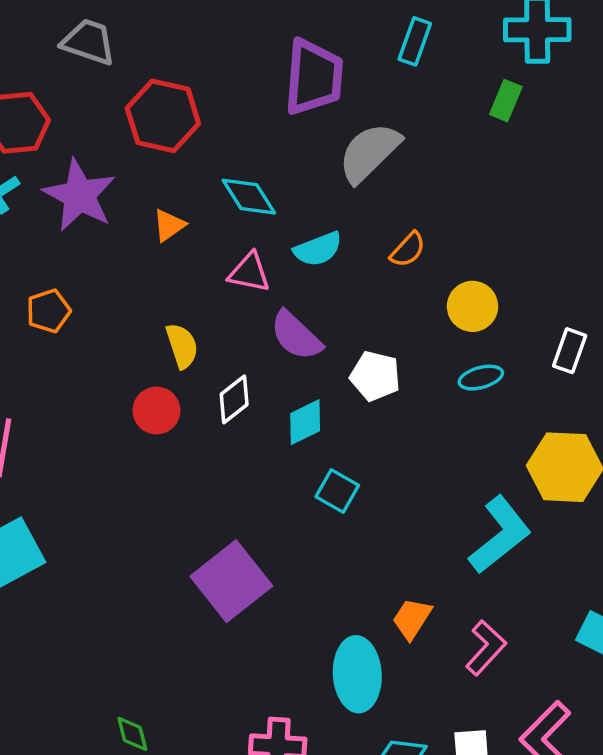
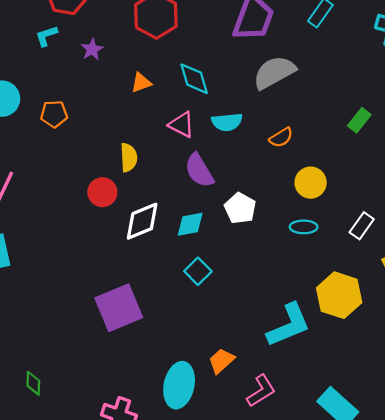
green rectangle: (506, 101) -> (359, 120), moved
purple star: (79, 195) -> (92, 49), size x0.5
white diamond: (234, 399) -> (142, 221), moved, size x1.4

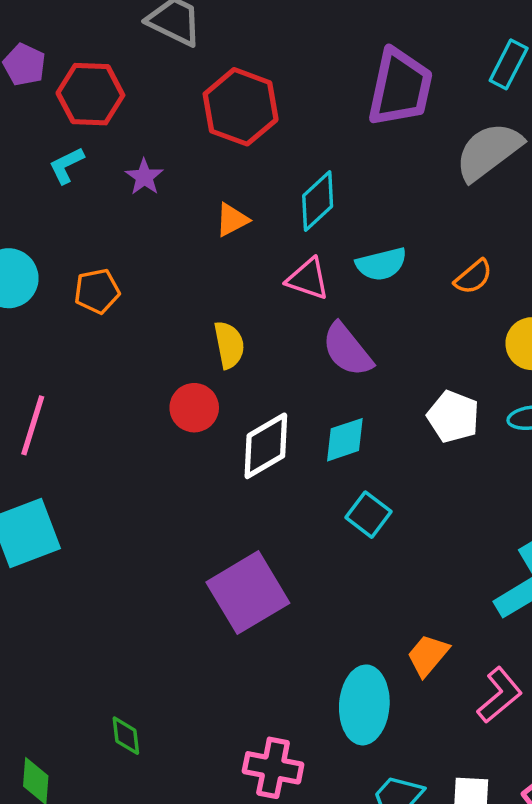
gray semicircle: (274, 72) -> (489, 151), moved
cyan diamond: (194, 79) -> (318, 201), turned 72
white pentagon: (240, 208) -> (453, 417), moved

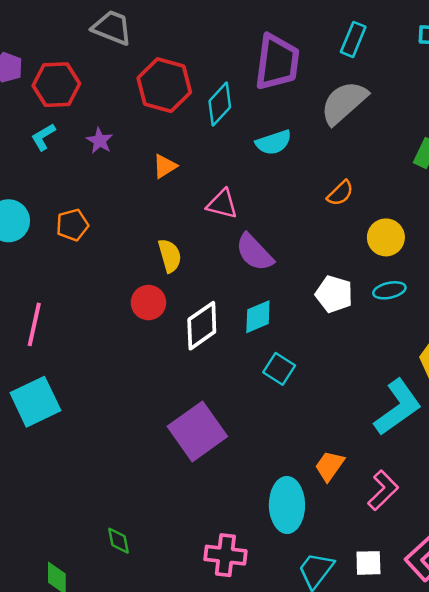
cyan diamond: (318, 201) -> (220, 104), moved
cyan semicircle: (381, 264) -> (274, 142), moved

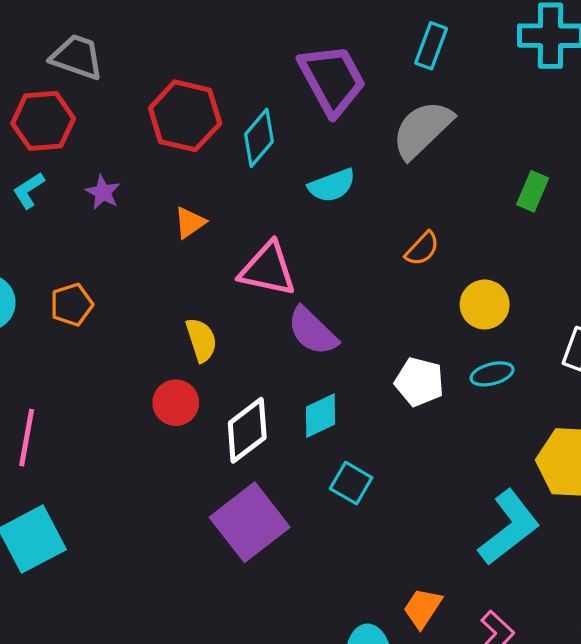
gray trapezoid: (112, 28) -> (77, 57), moved
purple trapezoid: (277, 62) -> (332, 80), turned -34
pink triangle: (222, 204) -> (268, 269), size x1.4
purple square: (197, 431) -> (250, 522), moved

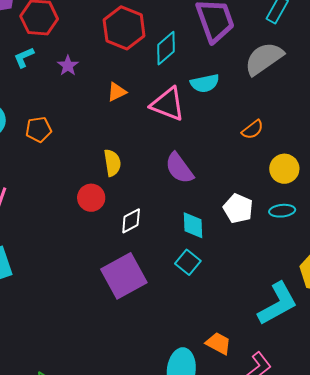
pink triangle: (268, 269) -> (168, 104), moved
cyan diamond: (320, 416) -> (193, 225), moved, turned -76
white diamond: (247, 430) -> (131, 221), size x0.7
orange trapezoid: (422, 608) -> (218, 343), turned 76

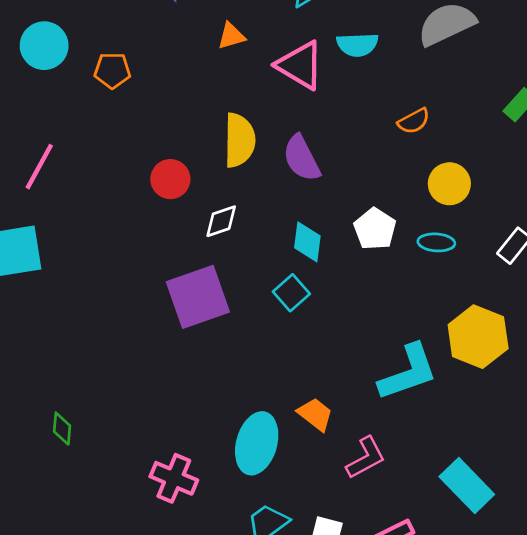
yellow semicircle: (112, 163) -> (239, 140), moved, size x1.4

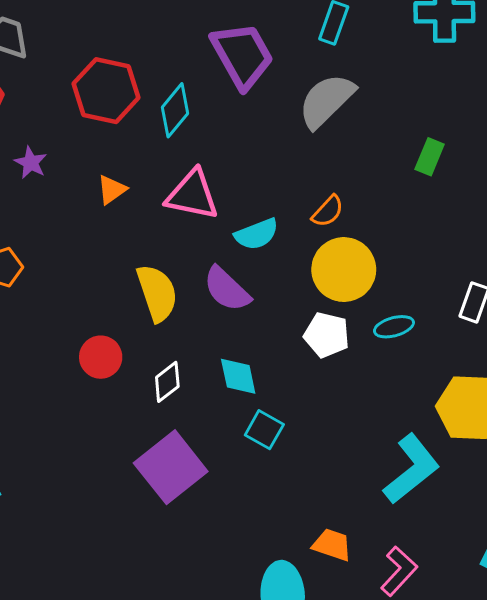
cyan semicircle: (357, 45) -> (257, 234), moved
yellow circle: (449, 184) -> (344, 270), moved, size x1.4
cyan diamond: (307, 242) -> (238, 376), moved

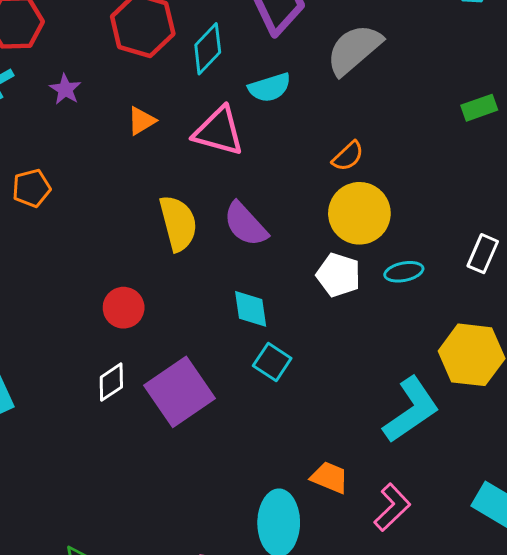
green rectangle: (430, 157) -> (479, 108), moved, turned 44
cyan semicircle: (257, 234) -> (270, 88), moved
red circle: (101, 357) -> (124, 308), moved
white diamond: (167, 382) -> (111, 382), moved

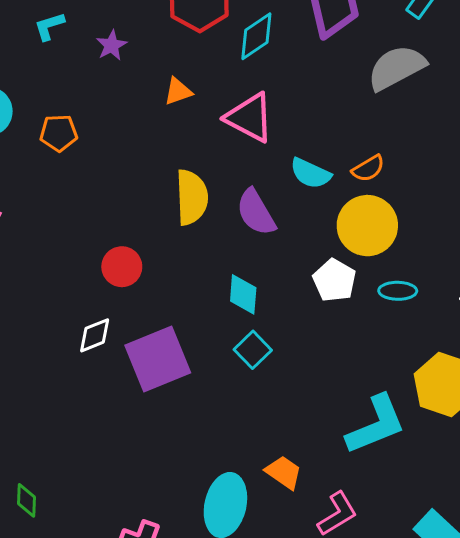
cyan semicircle: (270, 88) -> (310, 173), moved, turned 30

